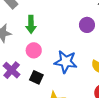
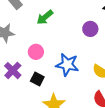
green arrow: (31, 24) -> (45, 17), moved, turned 48

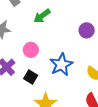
blue star: (67, 65) -> (61, 65), turned 30

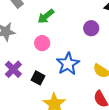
pink circle: (31, 50) -> (42, 43), moved

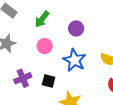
purple circle: (91, 28) -> (76, 28), moved
purple cross: (13, 69) -> (23, 78), turned 36

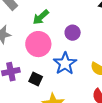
pink circle: (45, 46) -> (38, 44), size x1.6

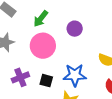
blue star: (65, 64) -> (75, 75), moved, turned -30

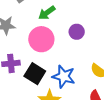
black square: (46, 81) -> (35, 74), size x1.5

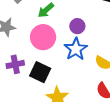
blue star: (64, 76) -> (76, 49), moved, turned 30

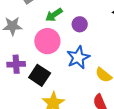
purple circle: (77, 26) -> (80, 24), moved

